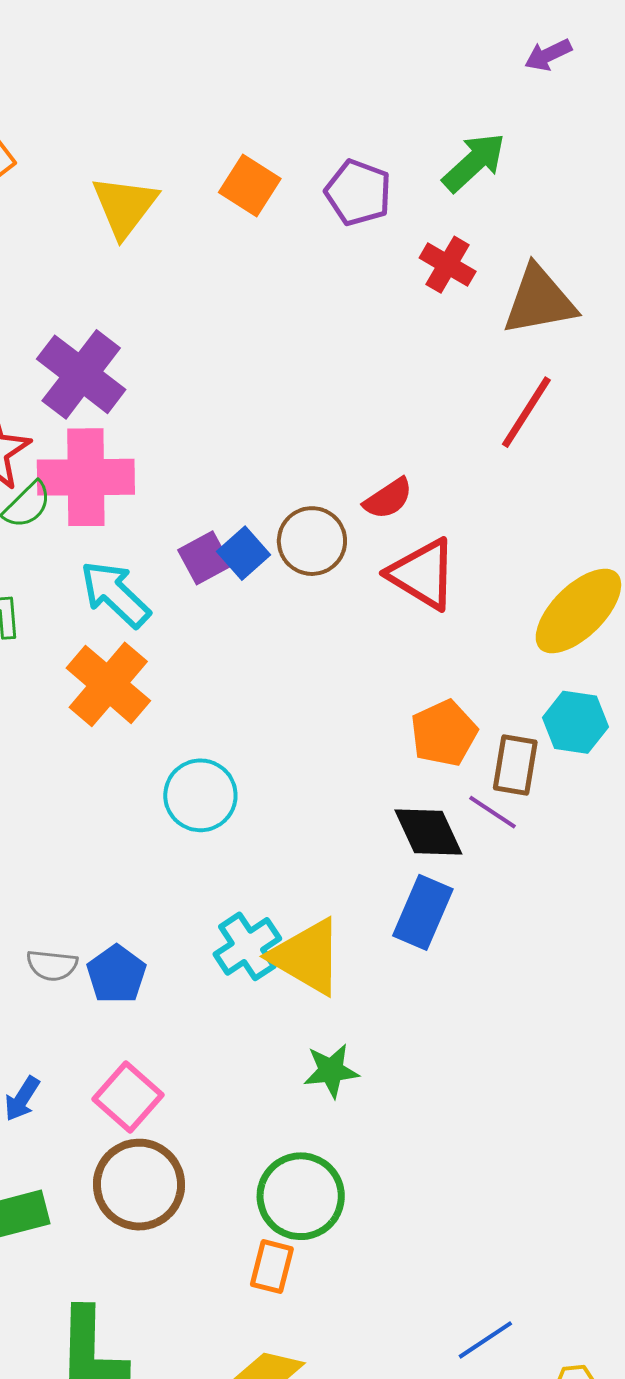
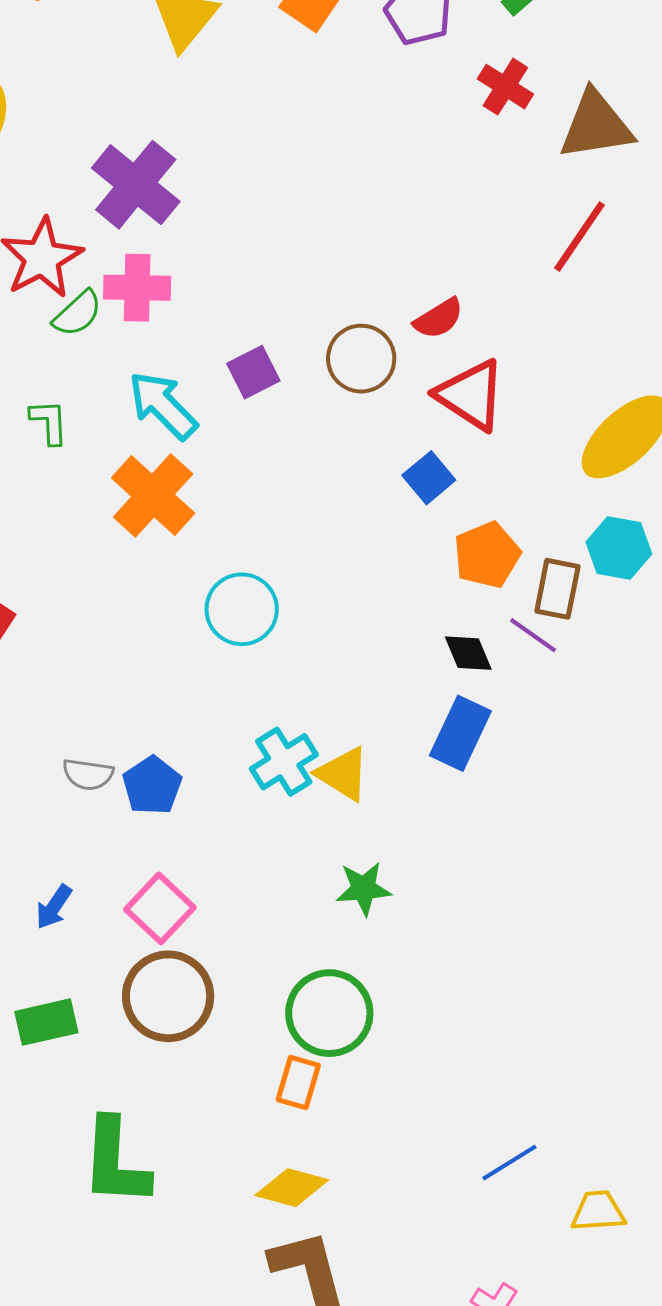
pink cross: (86, 477) -> (137, 288), size x0.7
blue square: (243, 553) -> (429, 478), moved
black diamond: (428, 832) -> (468, 653), size x0.7
yellow triangle: (307, 957) -> (343, 774), size x0.7

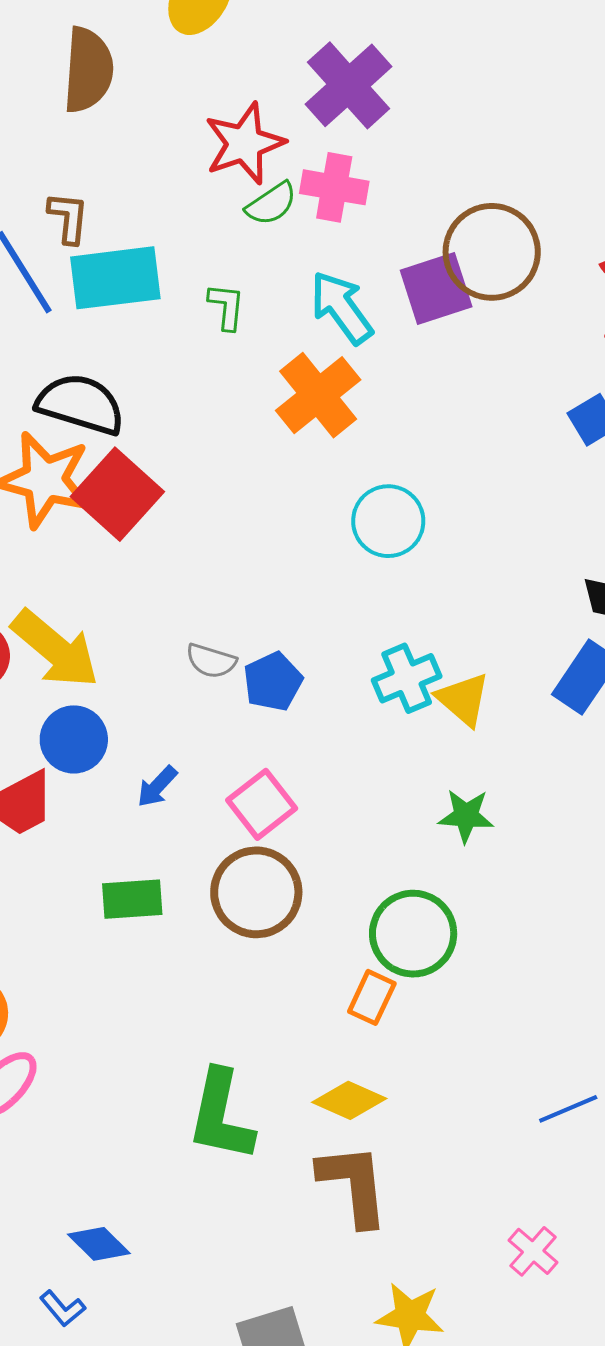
brown circle: (361, 359) -> (492, 252), moved, size x1.4
purple square: (253, 372) -> (436, 289), size x1.4
green L-shape: (115, 1162) -> (221, 1116), moved

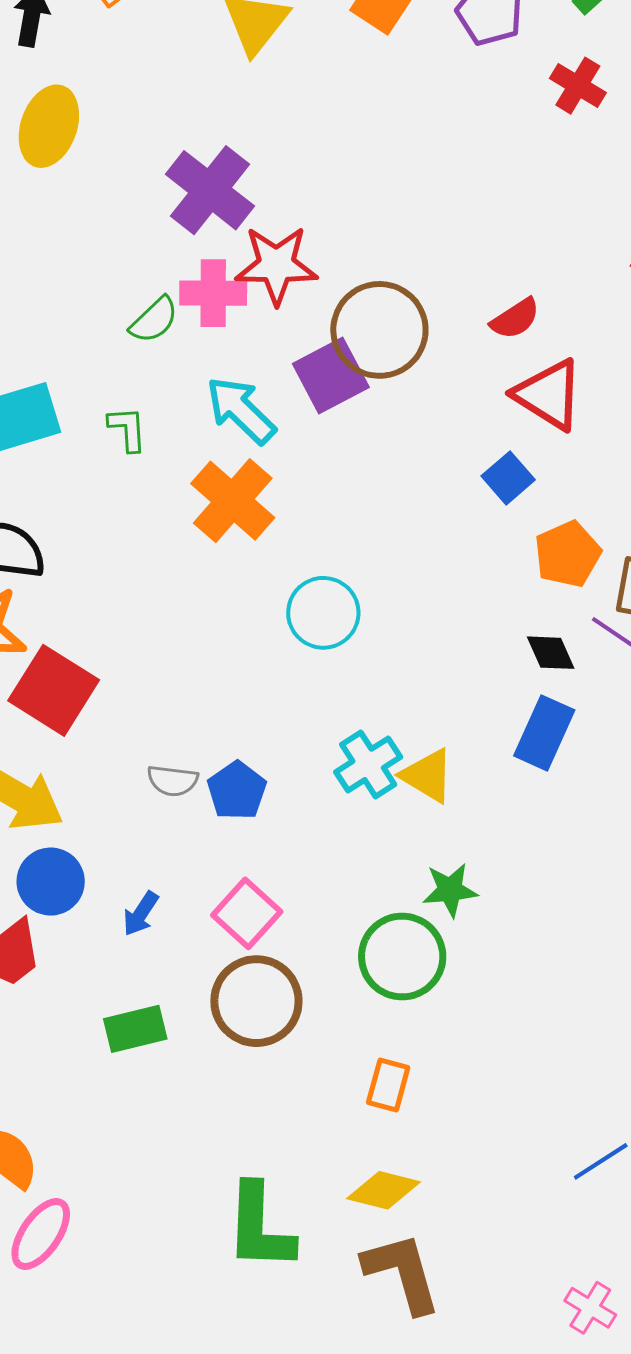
red star: (244, 143) -> (276, 265), moved, turned 30
red square: (117, 494) -> (54, 690), moved
green circle: (413, 934) -> (402, 957), moved

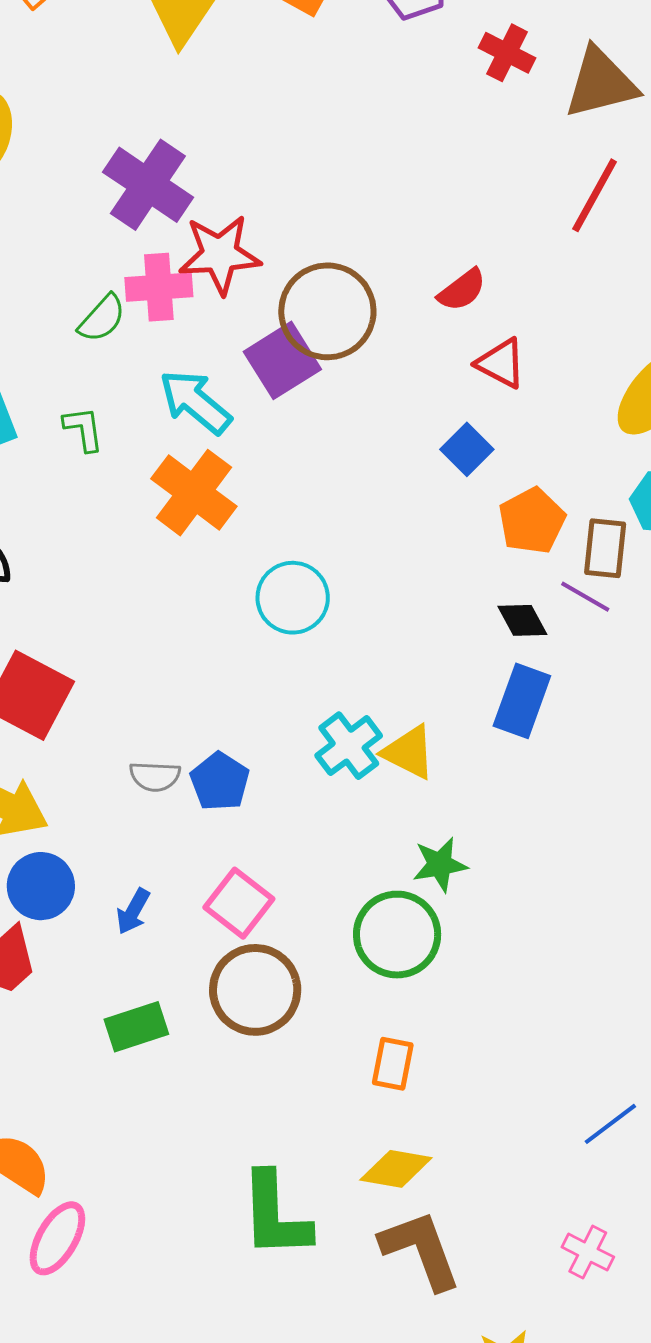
red triangle: (549, 395) -> (501, 363), size x0.7
pink cross: (590, 1308) -> (588, 1252), moved

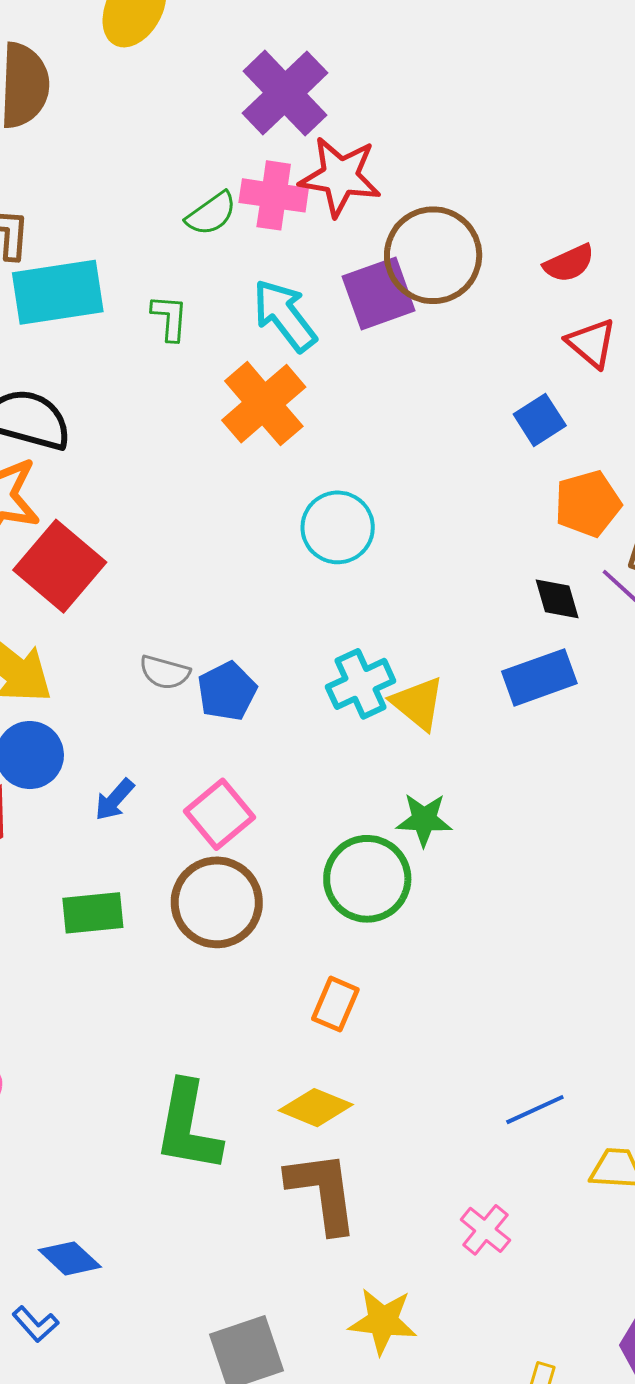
blue rectangle: (522, 701) -> (539, 677), turned 38

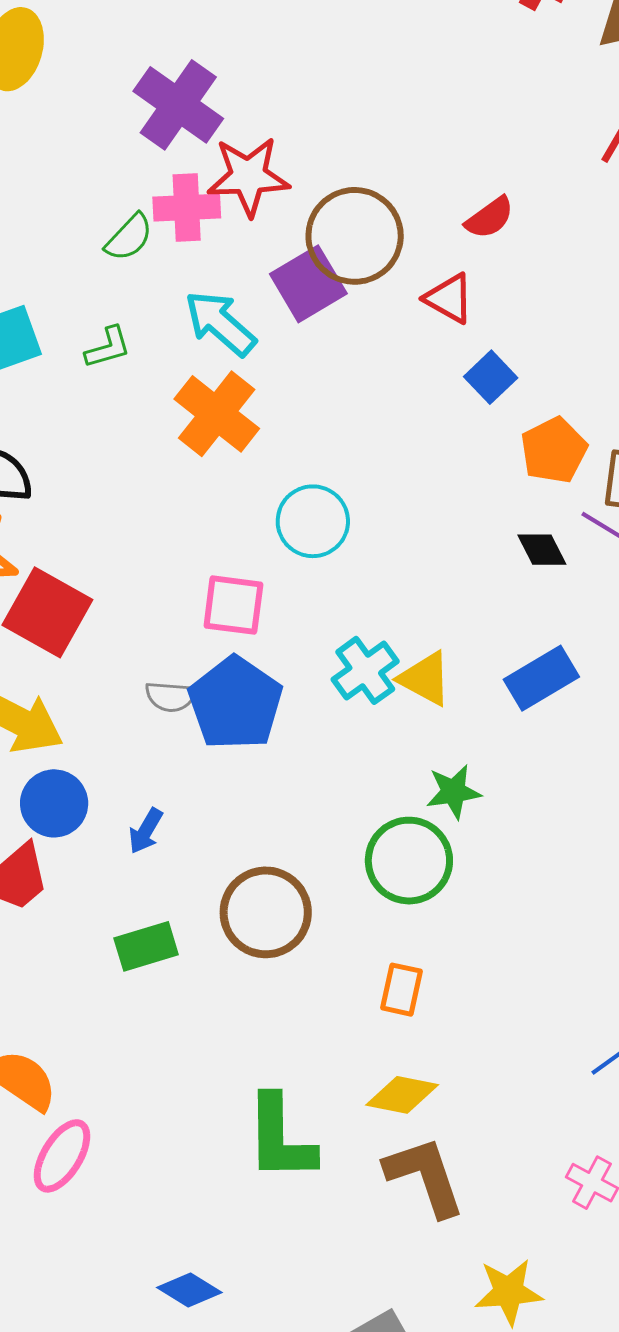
green L-shape: (170, 318) -> (108, 347), turned 81
red triangle: (591, 343) -> (449, 298), moved
blue rectangle: (539, 677) -> (541, 678), moved
blue pentagon: (227, 691) -> (235, 703), size x1.6
pink square: (219, 814) -> (233, 605), moved, turned -32

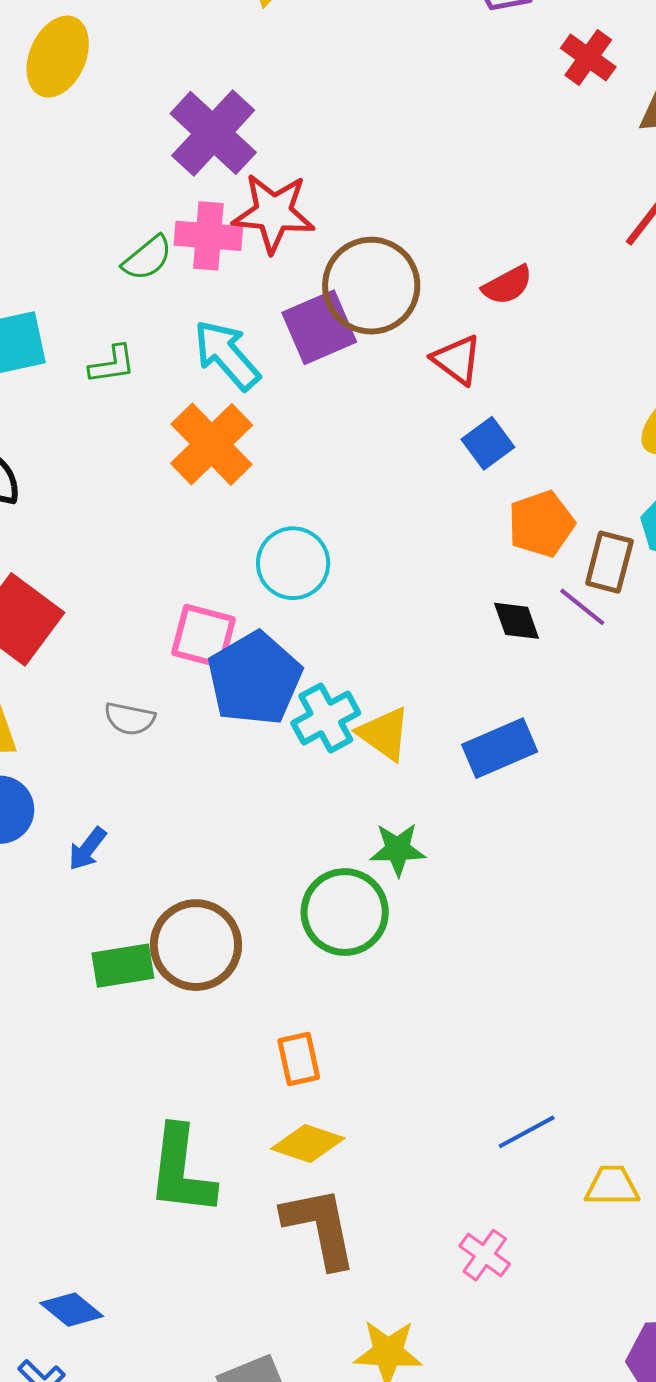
blue pentagon: (235, 703) -> (255, 679), moved
green rectangle: (146, 946) -> (123, 966), moved
orange rectangle: (401, 990) -> (299, 1059), moved, turned -32

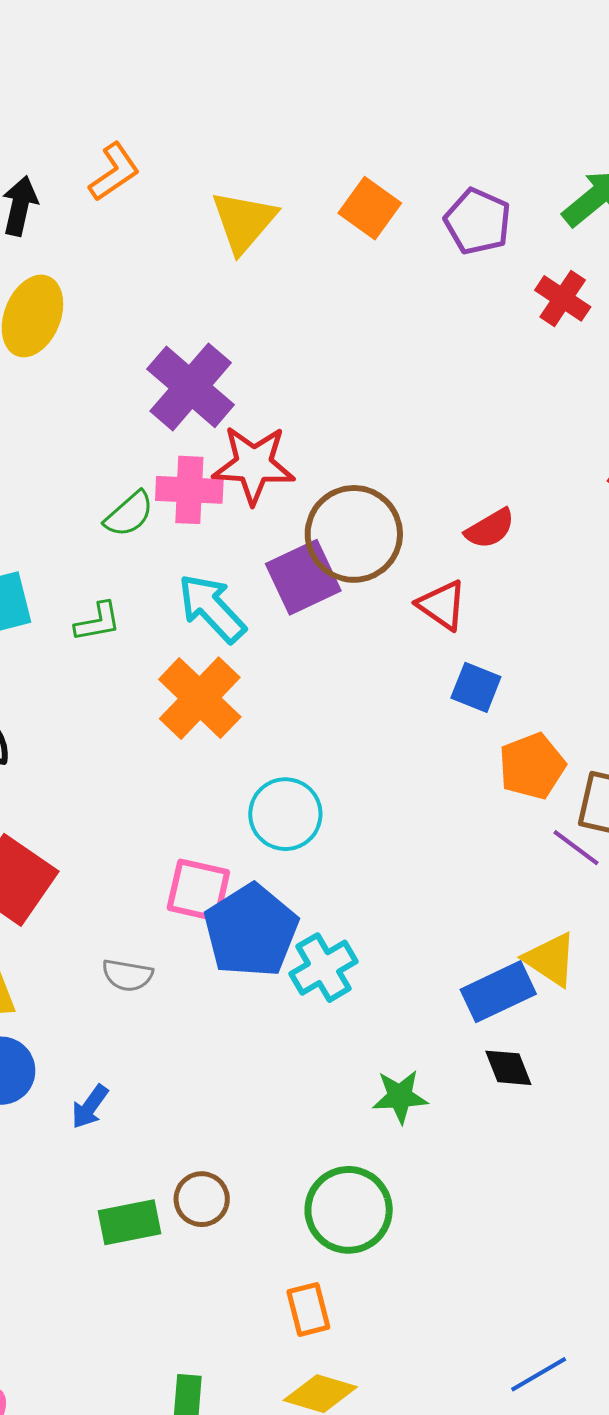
blue square: (488, 443) -> (476, 687), turned -30
black diamond: (517, 621) -> (508, 1068), moved
yellow triangle: (384, 734) -> (551, 959), moved
green circle: (345, 912) -> (349, 1210), moved
brown circle: (196, 945) -> (202, 1199), size x0.6

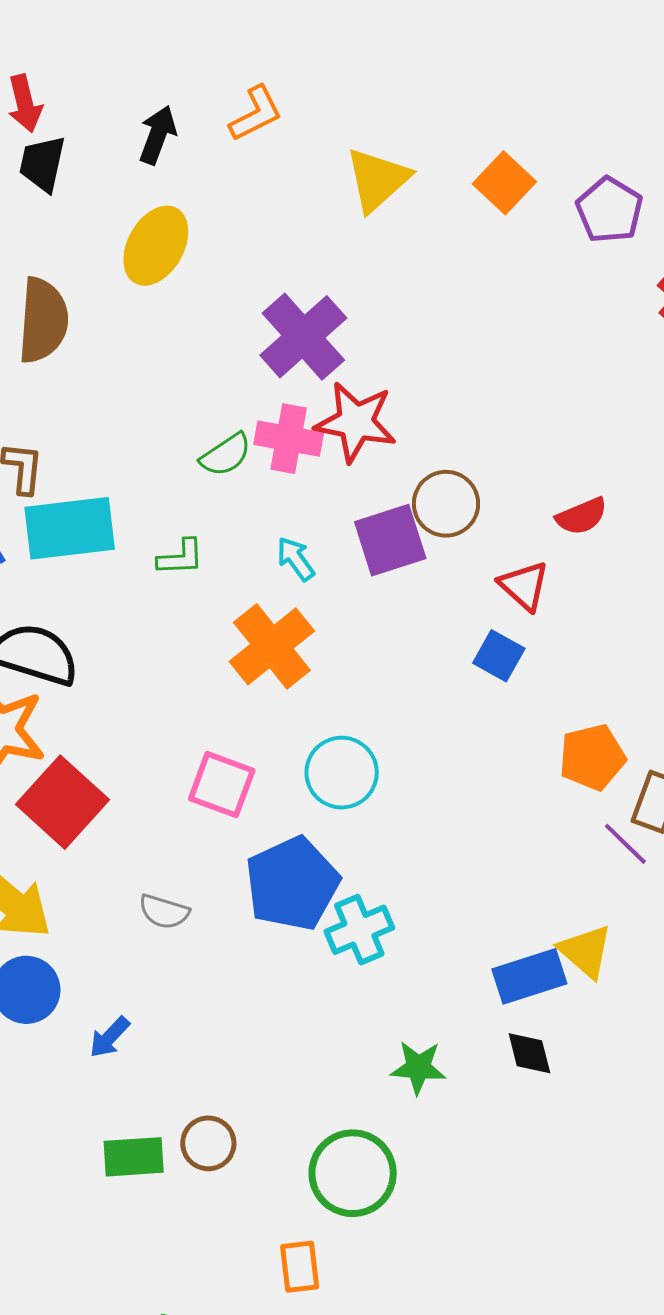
brown circle: (354, 534) -> (446, 504), size x0.7
cyan arrow: (212, 608) -> (296, 559), size x0.6
blue square: (476, 687) -> (499, 656), moved
pink square: (198, 890) -> (222, 785), moved

